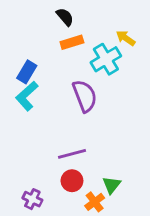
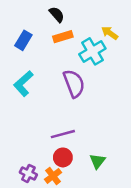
blue rectangle: (27, 72) -> (23, 40), moved
orange cross: (95, 202) -> (53, 176), moved

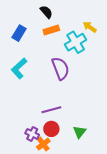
purple cross: (28, 173) -> (32, 134), moved

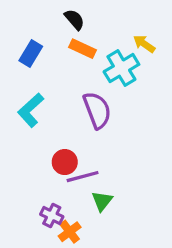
orange rectangle: (51, 30) -> (83, 49), turned 42
red circle: (51, 129) -> (65, 162), moved
green triangle: (80, 132) -> (102, 201), moved

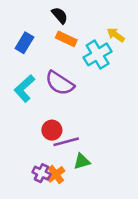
purple semicircle: (97, 110) -> (60, 83), moved, turned 144
green triangle: (102, 201) -> (82, 161), turned 36
orange cross: (70, 232) -> (56, 174), moved

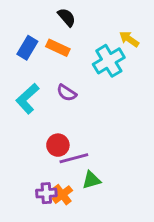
orange rectangle: (66, 39) -> (58, 48), moved
purple semicircle: (60, 83) -> (67, 93), size x0.6
purple cross: (41, 173) -> (46, 193), turned -30

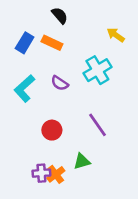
cyan cross: (109, 61) -> (97, 70), moved
purple line: (74, 158) -> (97, 125), moved, turned 70

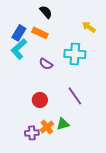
cyan cross: (97, 70) -> (75, 54), turned 35
cyan L-shape: (25, 88) -> (19, 49), moved
orange cross: (56, 174) -> (47, 127), moved

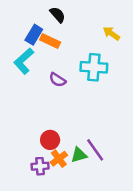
blue rectangle: (19, 33) -> (34, 35), moved
purple line: (75, 96) -> (95, 150), moved
red circle: (40, 100) -> (50, 140), moved

